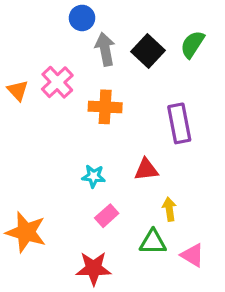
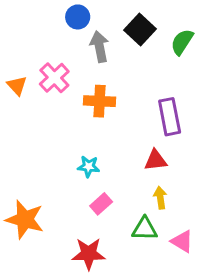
black square: (148, 51) -> (140, 29), moved
red triangle: (146, 170) -> (156, 160), moved

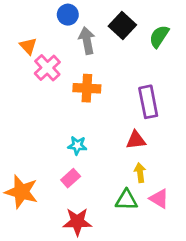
orange triangle: (17, 86) -> (28, 46), moved
pink rectangle: (101, 204) -> (71, 178), moved
pink triangle: (182, 241) -> (159, 199), moved

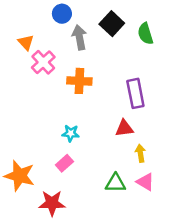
green semicircle: (159, 36) -> (145, 34), turned -50
yellow arrow: (140, 173) -> (140, 153), moved
red star: (77, 222) -> (52, 203), moved

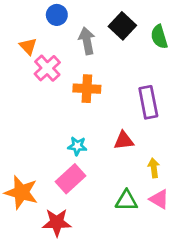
blue circle: (62, 14) -> (57, 15), moved
red triangle: (124, 128) -> (124, 141), moved
pink rectangle: (64, 163) -> (70, 179), size x1.5

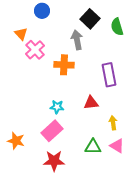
gray arrow: (87, 41) -> (77, 40), moved
orange star: (21, 192) -> (16, 141), size x0.7
red star: (57, 222) -> (54, 161), moved

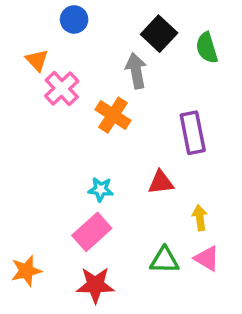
orange cross: (64, 65) -> (113, 115), turned 30
orange star: (16, 141) -> (26, 271), moved, turned -30

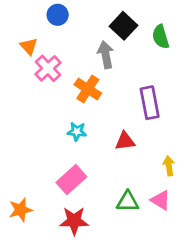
cyan star: (101, 189) -> (77, 132), moved
yellow arrow: (200, 218) -> (169, 166), moved

